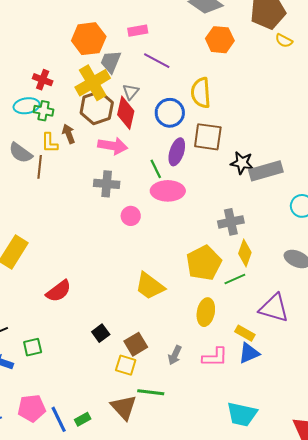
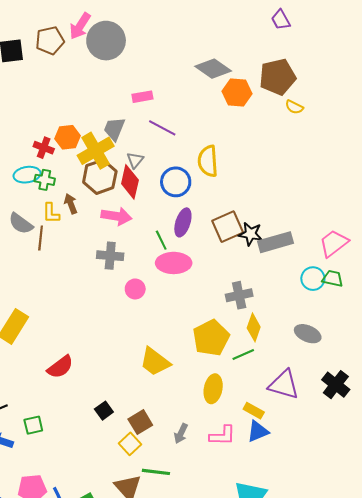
orange hexagon: (89, 39) -> (68, 137), moved, size x0.7
orange hexagon: (220, 40) -> (237, 93), moved
brown square: (208, 137) -> (228, 227), moved, turned -32
yellow square: (126, 365) -> (130, 444), turned 30

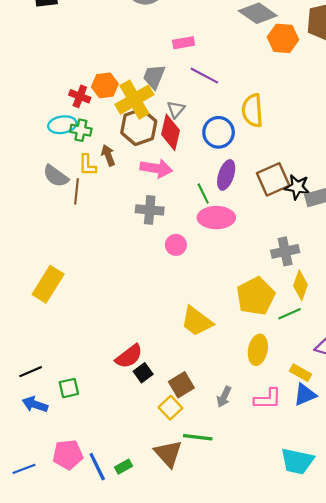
red semicircle: (60, 367) -> (129, 356), moved

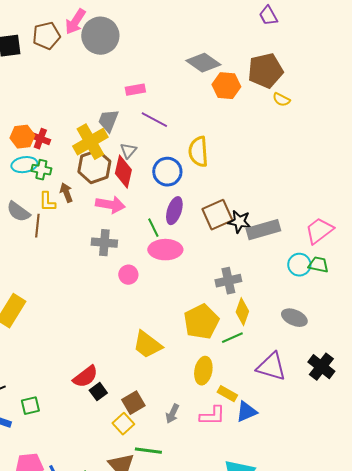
orange hexagon: (105, 85) -> (22, 137), moved
yellow rectangle: (300, 373) -> (227, 394), moved

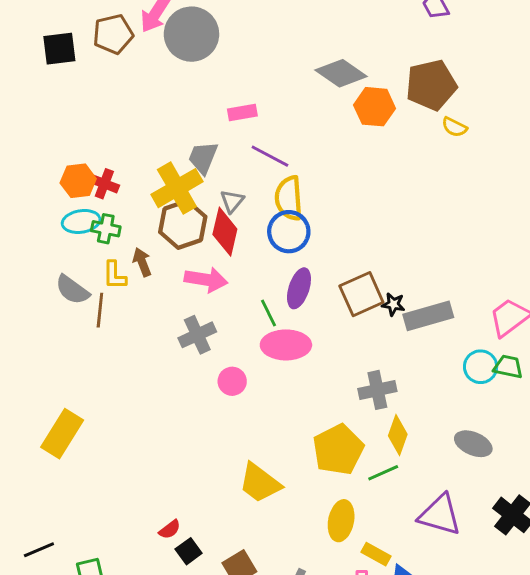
yellow semicircle: (198, 152) -> (289, 198), moved
black star: (239, 222) -> (393, 304), size x0.7
gray cross: (104, 243) -> (197, 335), turned -30
red semicircle: (85, 377) -> (170, 529), size x0.6

